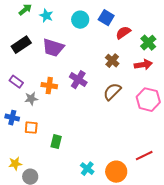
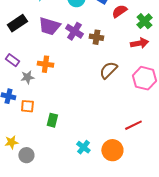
brown cross: (112, 61) -> (96, 37), moved, turned -32
purple cross: (78, 80) -> (74, 31), moved
red line: (144, 156) -> (133, 125), moved

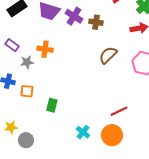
red line: (133, 125) -> (119, 111), moved

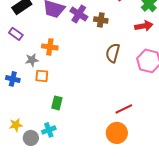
purple rectangle: (12, 45) -> (16, 34), moved
brown semicircle: (108, 55) -> (113, 53), turned -30
orange square: (27, 91) -> (42, 76), moved
cyan cross: (83, 132) -> (49, 130), moved, turned 32

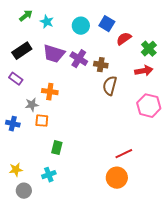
brown semicircle: (113, 53) -> (110, 86), moved
gray circle: (31, 138) -> (24, 191), moved

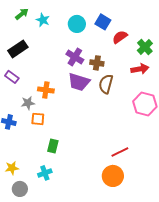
purple trapezoid: (54, 54) -> (79, 82), moved

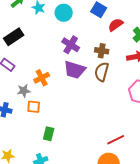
cyan circle: (77, 24) -> (64, 13), moved
brown cross: (97, 63) -> (102, 51), moved
orange cross: (46, 90) -> (42, 78), turned -35

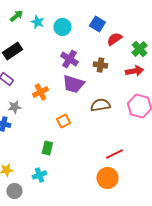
brown semicircle: (102, 72) -> (100, 105), moved, turned 66
gray star: (24, 91) -> (14, 107), moved
orange square: (34, 107) -> (63, 121), moved, turned -32

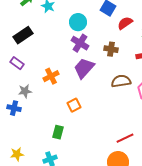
cyan circle: (62, 27) -> (78, 22), moved
purple trapezoid: (73, 84) -> (84, 68), turned 115
brown semicircle: (100, 105) -> (121, 81), moved

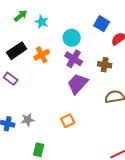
orange cross: (51, 76) -> (42, 55), moved
gray star: (25, 91) -> (28, 120), moved
green rectangle: (58, 132) -> (39, 150), moved

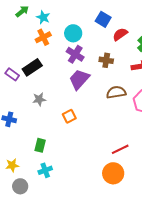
black rectangle: (17, 51) -> (32, 67), moved
orange cross: (42, 55) -> (43, 37), moved
gray star: (28, 120) -> (39, 99), moved

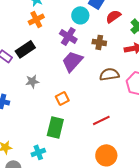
cyan circle: (73, 33) -> (80, 15), moved
green rectangle: (40, 145) -> (55, 127), moved, size x1.5
red line: (120, 149) -> (101, 120), moved

